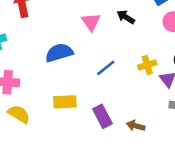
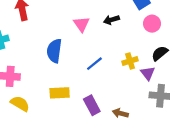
black arrow: (126, 17) -> (111, 20), turned -48
blue semicircle: (59, 53) -> (54, 51), turned -65

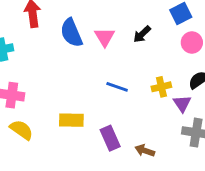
black arrow: (111, 20) -> (142, 34), turned -32
blue semicircle: (54, 51) -> (71, 33), moved, turned -35
blue line: (94, 64) -> (117, 87), turned 54

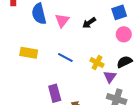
yellow cross: (161, 87) -> (97, 63), turned 32
yellow rectangle: (71, 120) -> (29, 53), moved

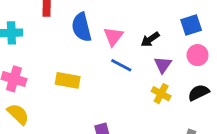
blue line: (65, 58) -> (121, 65), moved
purple triangle: (110, 77) -> (163, 65), moved

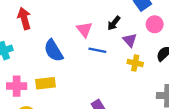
blue semicircle: (82, 27) -> (53, 51), moved
yellow rectangle: (68, 80) -> (46, 83), moved

